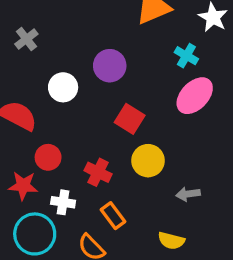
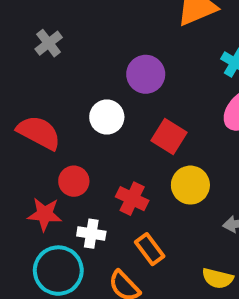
white circle: (63, 87) -> (107, 117), moved

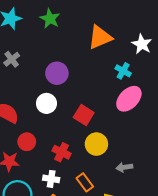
purple circle: (146, 74) -> (57, 73), moved
white cross: (91, 234) -> (51, 179), moved
orange rectangle: (150, 249) -> (85, 182), moved

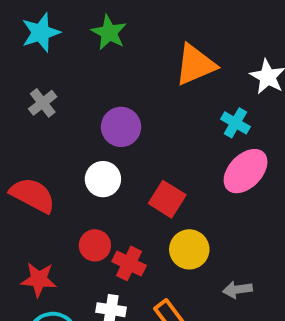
red circle: (27, 142) -> (95, 245), moved

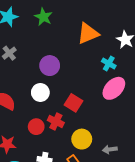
yellow circle: (189, 249) -> (82, 139), moved
red cross: (129, 263) -> (56, 121), moved

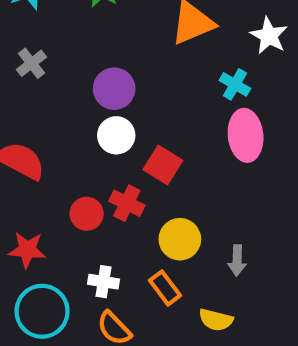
pink ellipse: (114, 88) -> (246, 135), turned -50
white circle: (40, 92) -> (116, 135), moved
gray arrow: (110, 149) -> (237, 260), turned -80

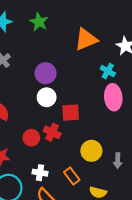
red square: (163, 165) -> (71, 113), turned -36
yellow circle: (180, 239) -> (91, 151), moved
gray arrow: (237, 260) -> (118, 161), moved

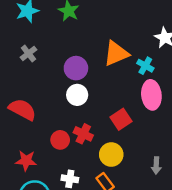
orange triangle: (86, 39) -> (116, 53), moved
red square: (71, 113) -> (121, 119), moved, turned -30
yellow circle: (91, 151) -> (111, 155), moved

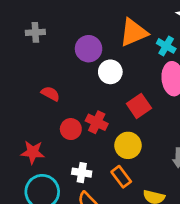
gray cross: (28, 53) -> (35, 32), turned 35
white circle: (77, 95) -> (110, 72), moved
red semicircle: (22, 109) -> (50, 94), moved, size x0.6

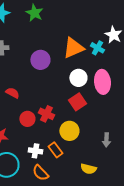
cyan cross: (166, 46) -> (97, 48), moved
white circle: (110, 72) -> (78, 78), moved
orange rectangle: (121, 177) -> (55, 150), moved

